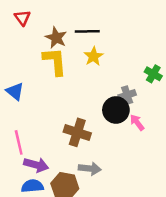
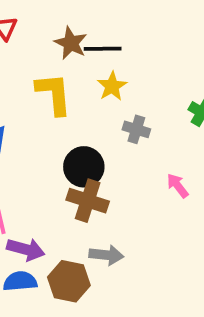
brown star: (56, 38) -> (71, 43), moved
gray cross: (127, 95) -> (136, 129), moved, turned 35
black circle: (116, 110) -> (84, 167), moved

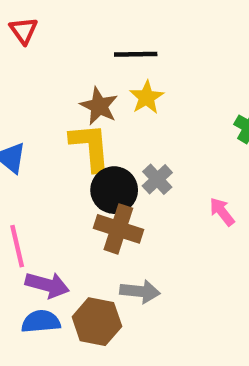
brown star: (71, 43) -> (99, 106), moved
yellow L-shape: (54, 94) -> (90, 147), moved
gray cross: (136, 129) -> (157, 179), moved, turned 30

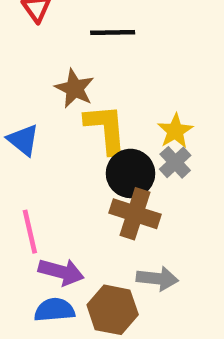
black line: (136, 54) -> (113, 33), moved
yellow star: (146, 97) -> (175, 131), moved
brown star: (99, 106) -> (75, 88), moved

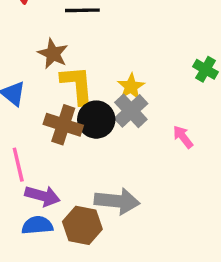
gray cross: (175, 162) -> (131, 111), size x1.4
brown cross: (135, 214) -> (63, 125), moved
gray arrow: (157, 279) -> (117, 201), size x1.4

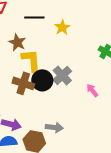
yellow star: (131, 87) -> (62, 27), moved
gray arrow: (117, 201) -> (54, 127), size x0.7

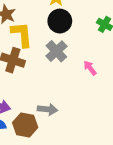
black circle: (42, 80) -> (60, 21), moved

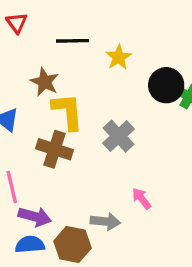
black circle: (60, 21) -> (166, 85), moved
pink arrow: (90, 68) -> (142, 199), moved

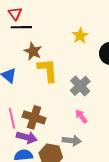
black line: (73, 41) -> (21, 27), moved
brown cross: (54, 149) -> (34, 117), moved
pink arrow: (142, 199) -> (81, 116), moved

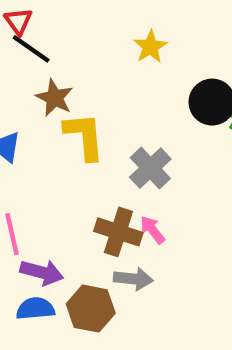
black line: (21, 27) -> (31, 49), turned 36
yellow star: (80, 36) -> (150, 47), moved
brown cross: (34, 117) -> (118, 232), moved

